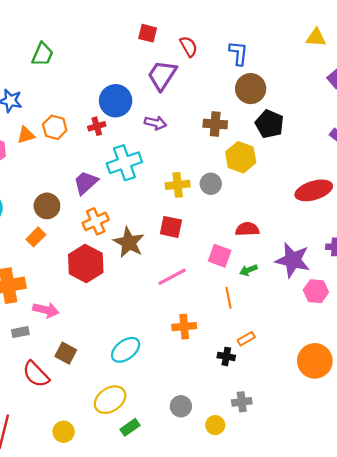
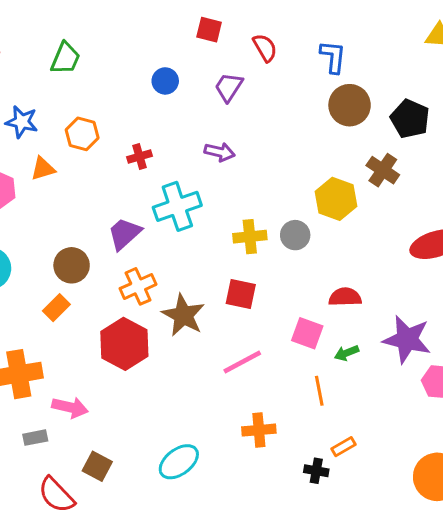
purple trapezoid: (162, 75) -> (229, 87), size x0.7
blue circle: (116, 101) -> (165, 81), moved, size x0.6
brown cross: (215, 124) -> (383, 170), moved, turned 30
black pentagon: (269, 124) -> (410, 119), moved
orange hexagon: (55, 127) -> (82, 134), moved

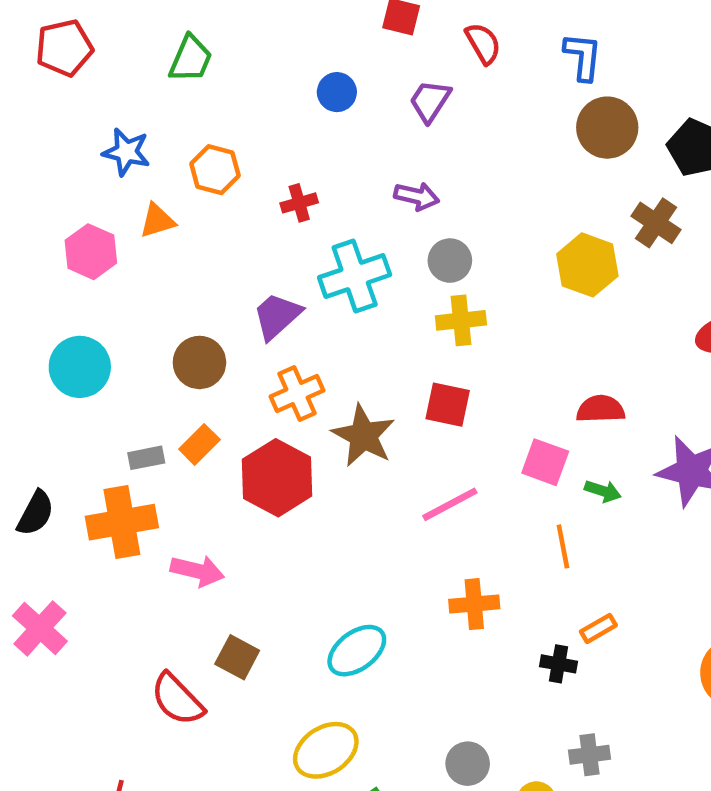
gray circle: (295, 235) -> (450, 261), moved
orange rectangle: (56, 308) -> (199, 444), moved
green arrow: (347, 353) -> (603, 491), turned -140
gray rectangle: (35, 438) -> (146, 458), moved

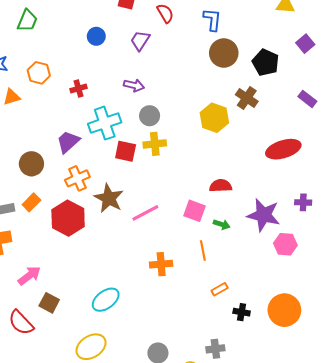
red square: (448, 405) -> (126, 151), moved
pink line: (450, 504) -> (145, 213), moved
pink arrow: (197, 571) -> (29, 276), moved, turned -50
orange cross: (474, 604) -> (161, 264), moved
black cross: (558, 664) -> (242, 312), moved

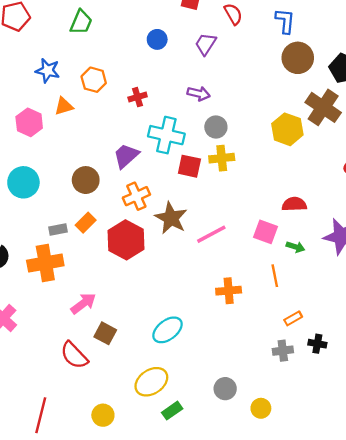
brown cross: (247, 98) -> (323, 107), size x1.4
cyan cross: (105, 123) -> (166, 135), turned 32
gray cross: (215, 349) -> (283, 351), moved

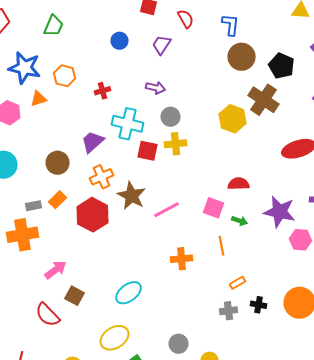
blue star: (48, 71) -> (24, 68), size x1.5

